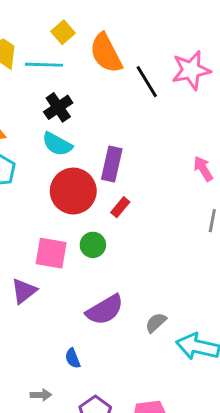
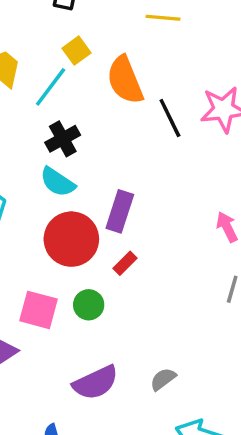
cyan line: (44, 65) -> (51, 87), turned -60
gray semicircle: (156, 323) -> (163, 379), moved

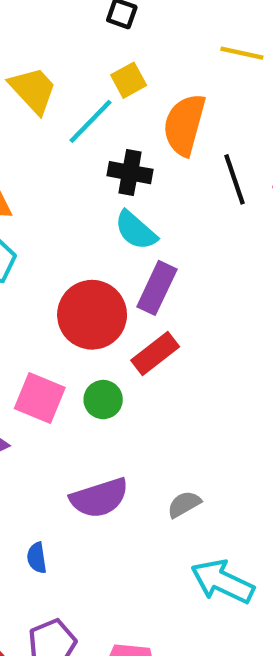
orange semicircle: (125, 80) -> (184, 125), turned 30
black cross: (63, 139) -> (130, 173), moved, turned 32
cyan semicircle: (58, 182) -> (136, 230), moved
red rectangle: (125, 263) -> (155, 354), size x1.5

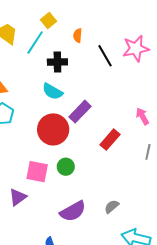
orange semicircle: (184, 125) -> (78, 36), size x0.5
cyan semicircle: (136, 230) -> (52, 91), moved
purple rectangle: (157, 288) -> (80, 112), turned 30
red rectangle: (155, 354) -> (110, 140), moved

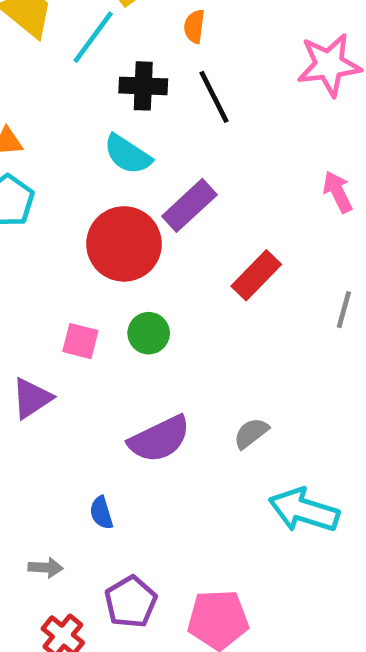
black line: (105, 56) -> (214, 97), moved
pink arrow: (142, 116) -> (338, 192), moved
pink square: (37, 172) -> (80, 341), size x0.7

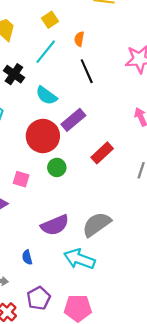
cyan line: (93, 37) -> (46, 52), moved
black cross: (143, 86) -> (14, 74), moved, turned 30
green circle: (149, 333) -> (57, 167), moved
gray semicircle: (251, 433) -> (97, 224), size x1.8
cyan arrow: (304, 510) -> (79, 259), moved

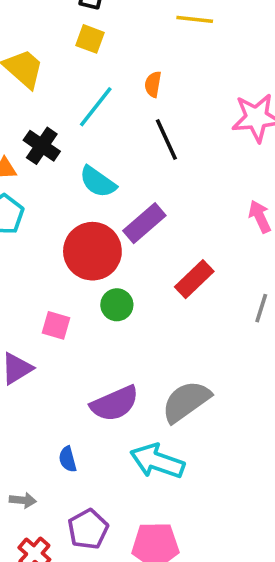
yellow square: (50, 20) -> (90, 39), moved, turned -35

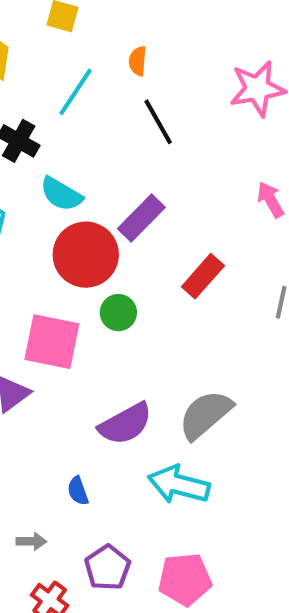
cyan semicircle: (98, 182) -> (61, 194), moved
pink square: (56, 325) -> (52, 342), size x1.8

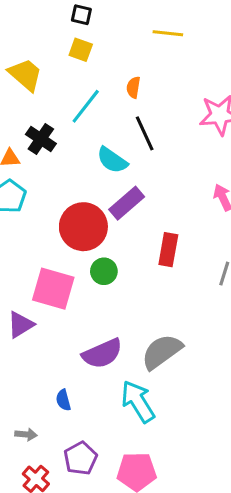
cyan semicircle: (61, 194) -> (112, 160), moved
red rectangle: (203, 276) -> (168, 250), turned -36
cyan arrow: (179, 485) -> (138, 402), turned 39

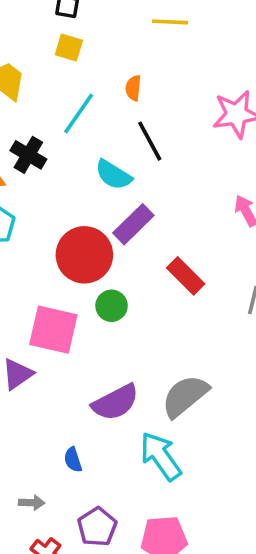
red rectangle: (168, 250) -> (186, 276), turned -52

